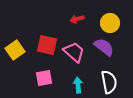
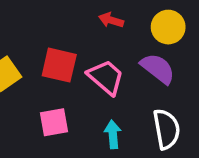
red arrow: (77, 19) -> (111, 20), turned 32

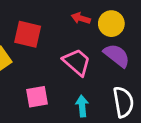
yellow circle: (168, 27) -> (111, 24), moved
red square: (59, 65) -> (28, 34), moved

